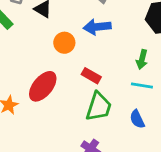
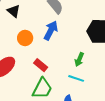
blue arrow: (97, 27) -> (51, 30), turned 114

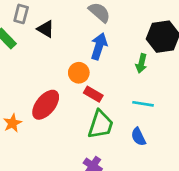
orange circle: (25, 38) -> (79, 73), moved
green arrow: (79, 59) -> (141, 63), moved

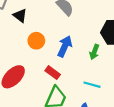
blue arrow: (99, 46) -> (65, 46), moved
orange circle: (79, 73) -> (36, 41), moved

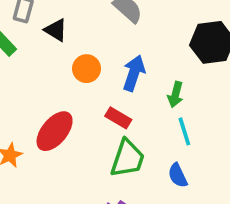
green arrow: (94, 52) -> (175, 94), moved
cyan line: (92, 85) -> (184, 131), turned 63

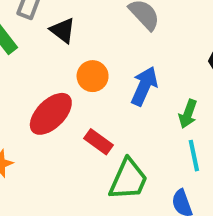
red rectangle: (118, 118) -> (99, 142), moved
red ellipse: (55, 131) -> (51, 114), moved

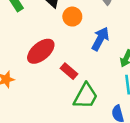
orange circle: (93, 76) -> (72, 17), moved

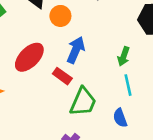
blue arrow: (100, 39) -> (76, 50), moved

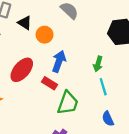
blue semicircle: (120, 118) -> (108, 119), moved

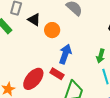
red ellipse: (22, 70) -> (33, 79), moved

